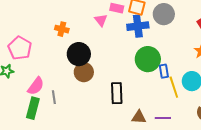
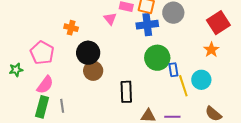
pink pentagon: (20, 48) -> (42, 53), moved
gray line: (54, 97) -> (62, 106), moved

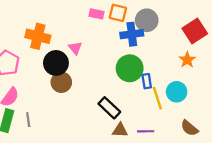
pink triangle: (110, 19) -> (75, 48), moved
blue cross: (147, 25) -> (132, 34), moved
orange cross: (71, 28) -> (38, 36), size x1.6
black rectangle: (126, 92) -> (109, 108), moved, turned -45

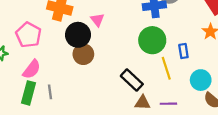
blue rectangle: (147, 81) -> (183, 51), moved
cyan circle: (177, 92) -> (201, 80), moved
yellow line: (157, 98) -> (166, 68), moved

